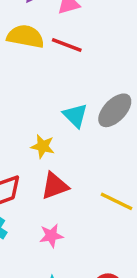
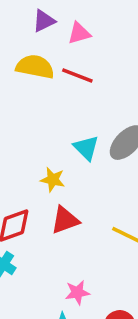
pink star: (51, 236) -> (77, 293), moved

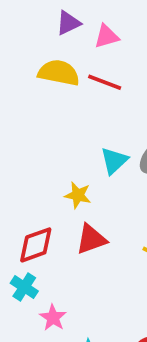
cyan triangle: (86, 148) -> (114, 161), turned 32
pink star: (77, 293) -> (53, 318), moved, turned -30

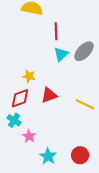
red line: (105, 82) -> (56, 31), moved, turned 66
yellow star: (78, 195) -> (29, 76), moved

